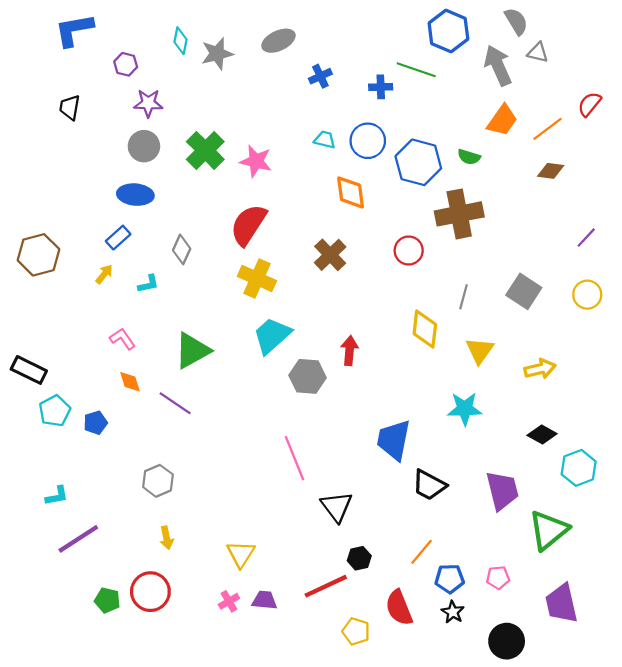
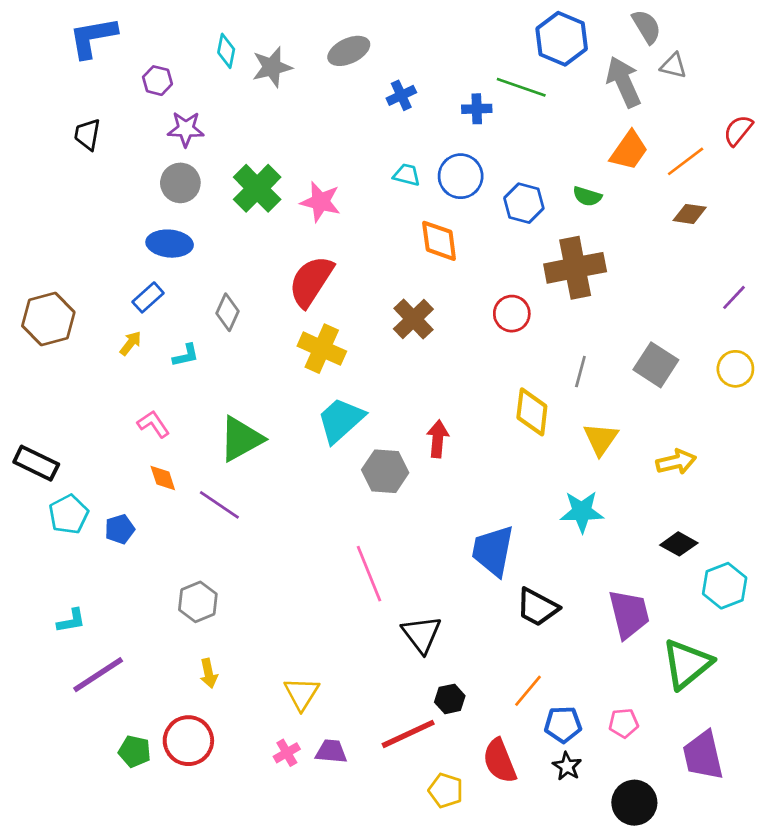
blue hexagon: (418, 162) -> (524, 203), size x0.7

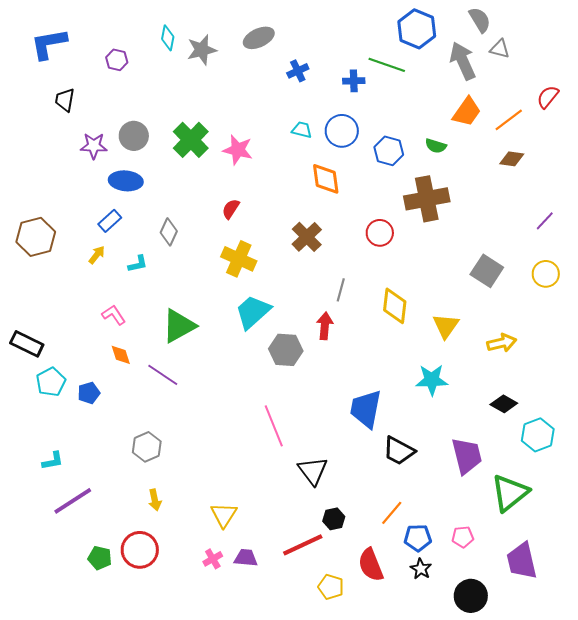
blue L-shape: (93, 37) -> (49, 44), moved
purple star: (186, 129) -> (94, 146), moved
red semicircle: (311, 281) -> (231, 209), size x0.5
gray line: (580, 372) -> (341, 290), moved

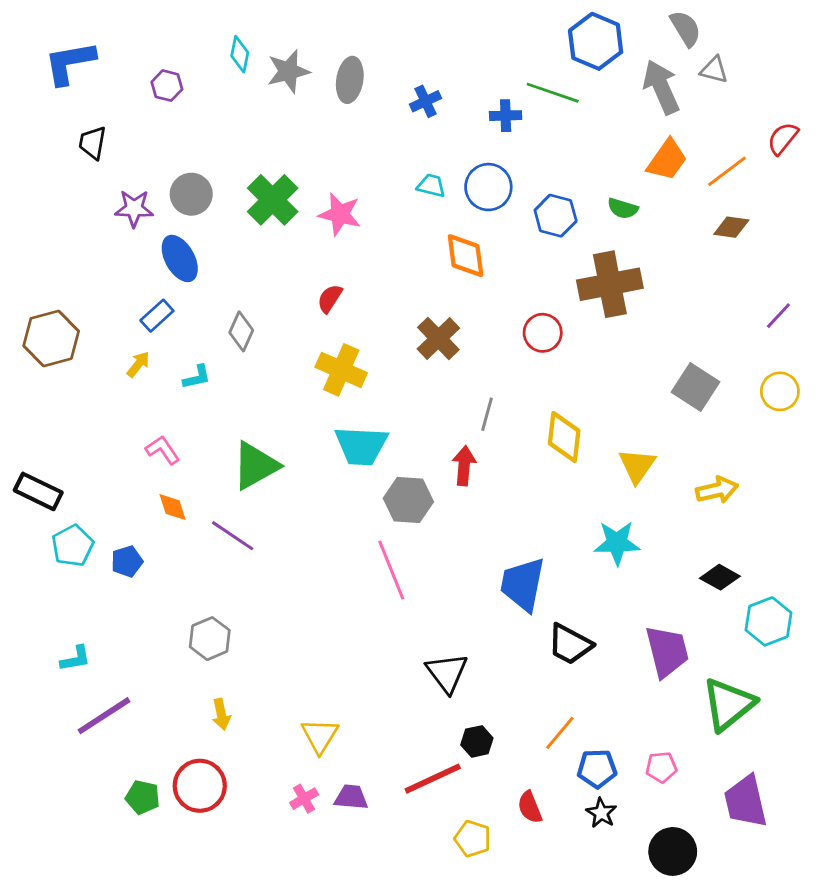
gray ellipse: (259, 38) -> (350, 80), moved, turned -56
blue ellipse: (126, 181) -> (180, 258), turned 56
cyan trapezoid: (253, 312) -> (361, 446), turned -135
pink line: (274, 426) -> (391, 570), moved
red semicircle: (371, 565) -> (530, 807), size x0.7

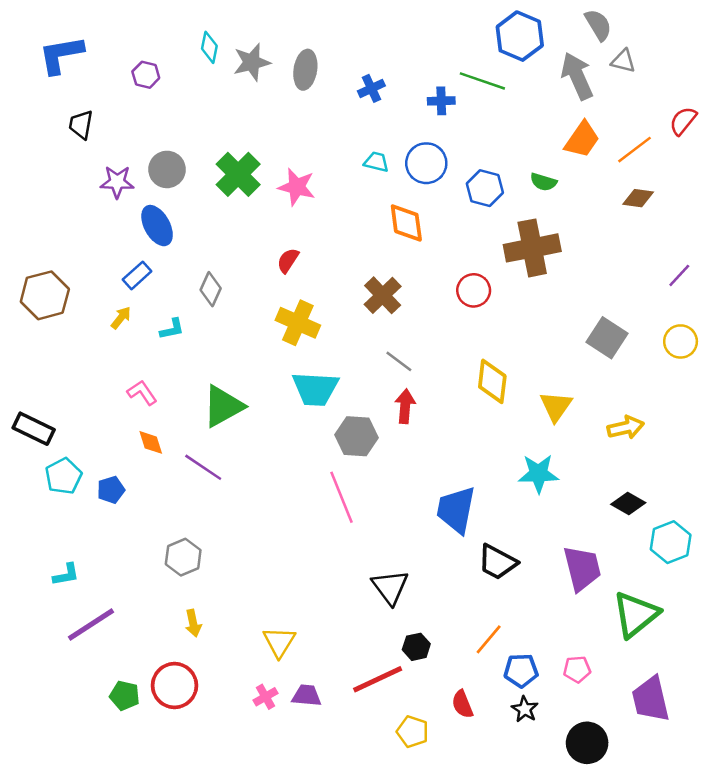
gray line: (487, 414) -> (399, 361), moved, turned -68

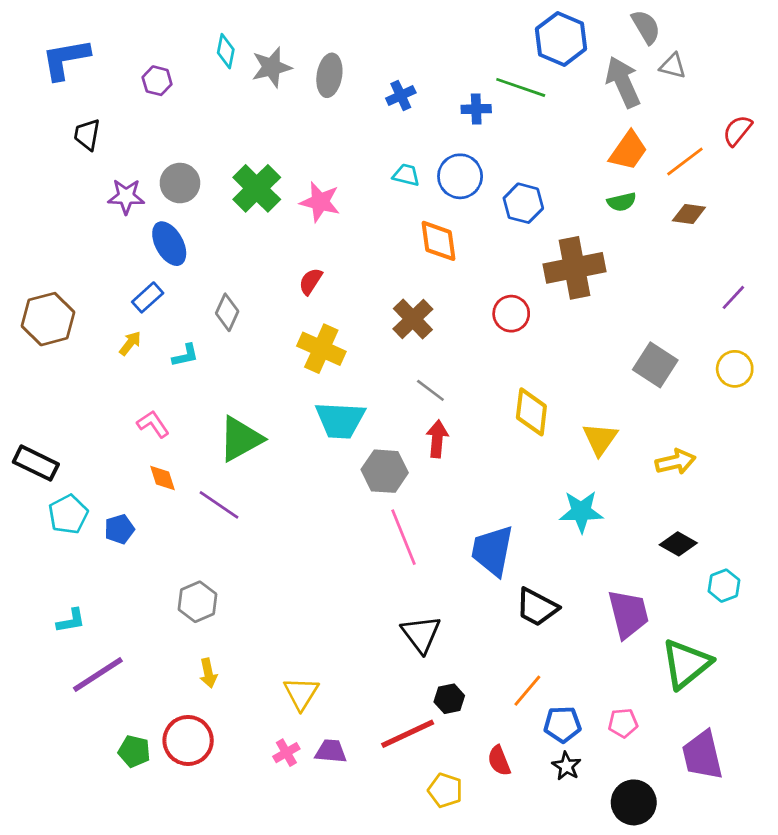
green semicircle: (543, 182) -> (622, 202), moved, turned -30
pink line: (342, 497) -> (403, 537), moved
cyan hexagon: (671, 542) -> (724, 586), size x0.7

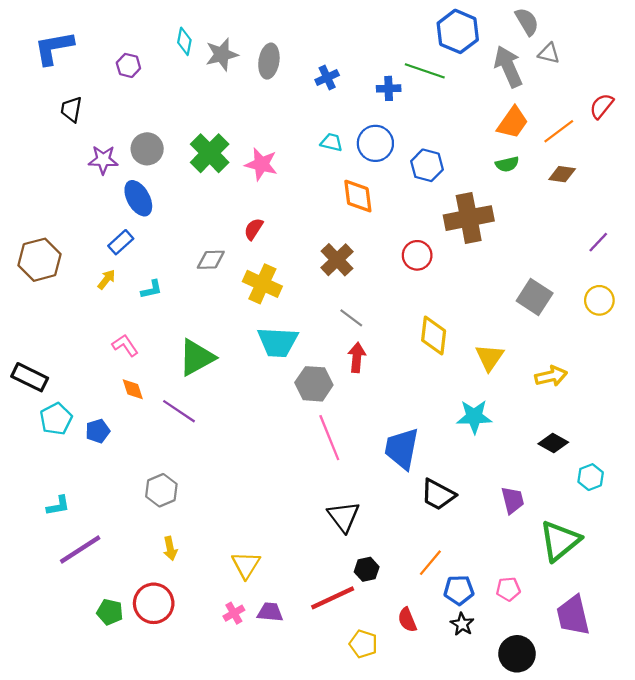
gray diamond: (227, 312) -> (211, 260), moved, turned 64
purple trapezoid: (628, 614) -> (513, 500), size x0.7

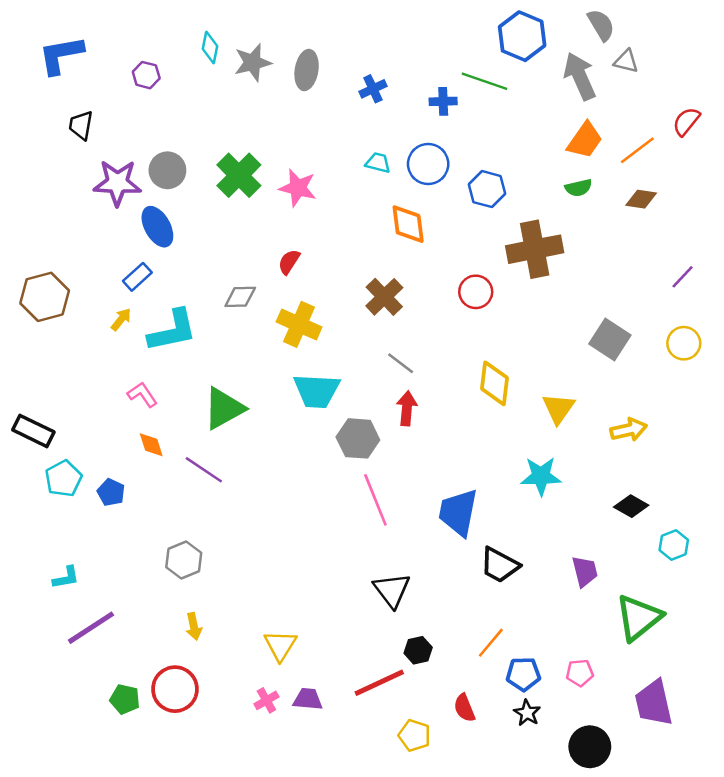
purple star: (103, 160) -> (117, 183), size x1.4
cyan L-shape: (151, 289) -> (172, 331), size x2.0
blue pentagon: (98, 431) -> (111, 492), turned -30

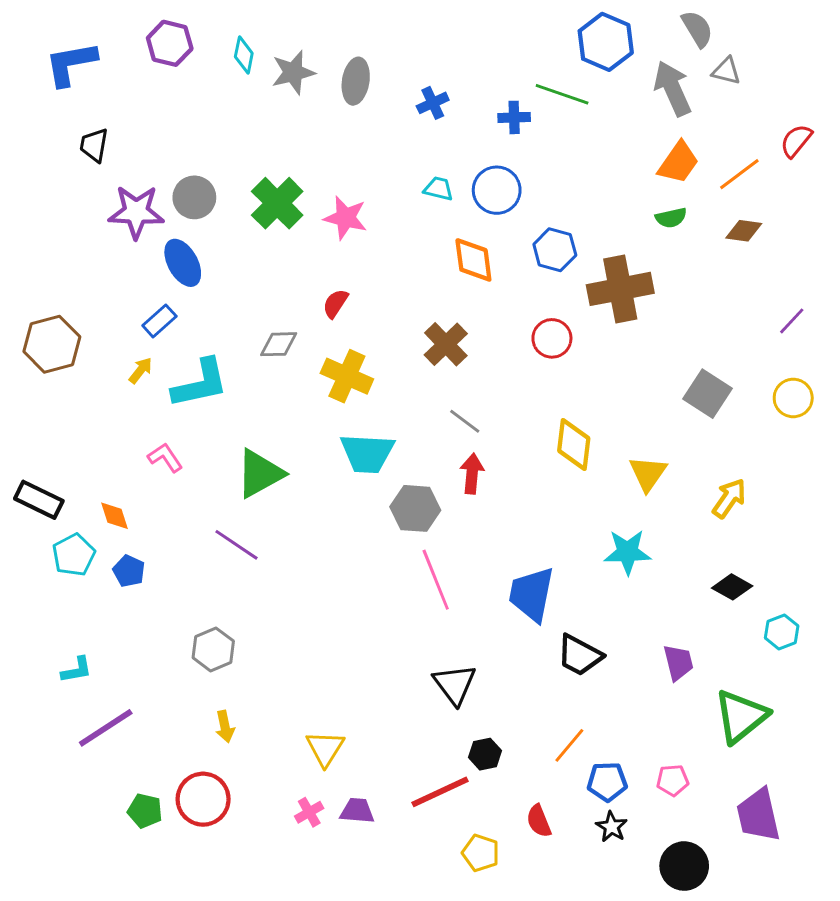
purple hexagon: (146, 75) -> (170, 43), moved, size x1.4
blue hexagon: (487, 189) -> (555, 250), moved
yellow arrow: (629, 430) -> (729, 498), turned -42
orange diamond: (151, 445) -> (114, 516), moved

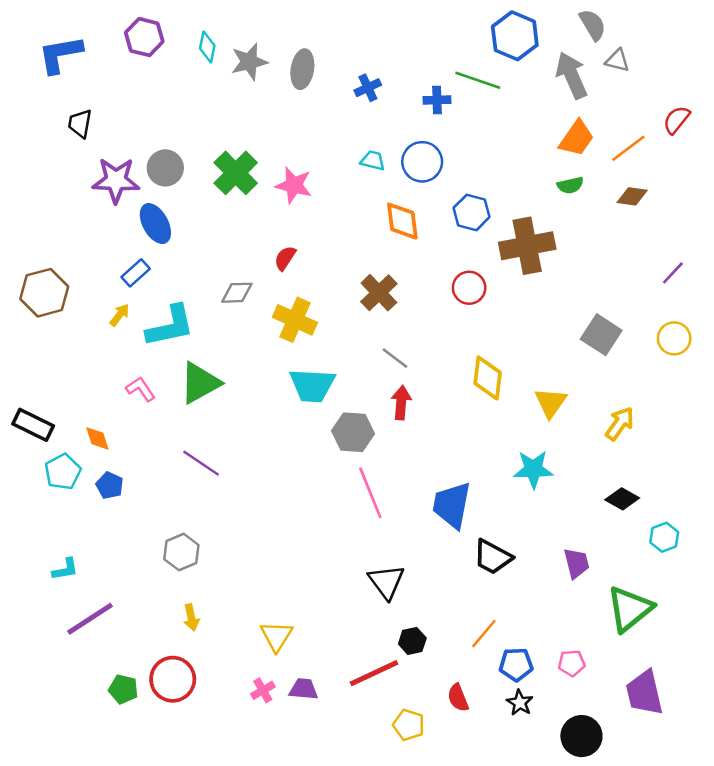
green triangle: (260, 474) -> (200, 383), moved

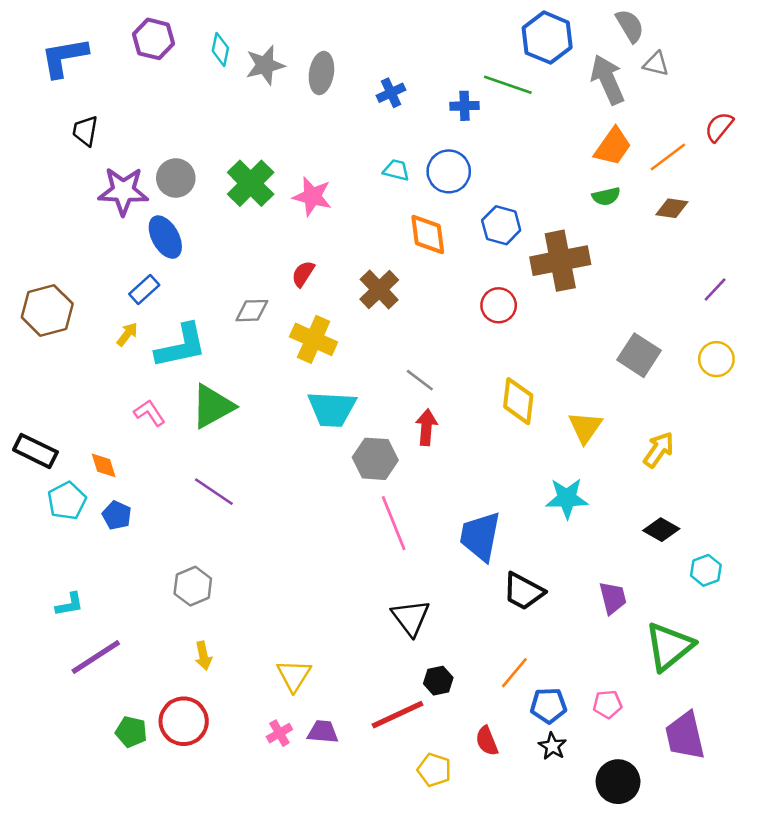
brown cross: (379, 293) -> (379, 290), moved

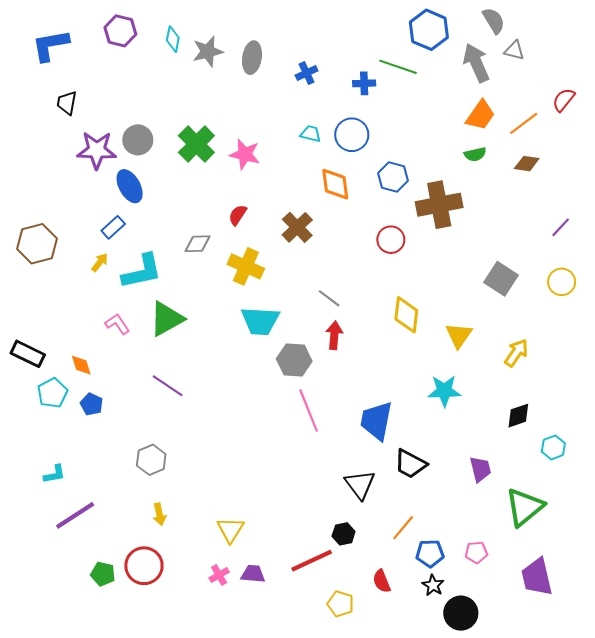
black diamond: (661, 530) -> (518, 416), turned -48
black triangle: (411, 618) -> (360, 484), moved
black circle: (618, 782) -> (461, 613), moved

